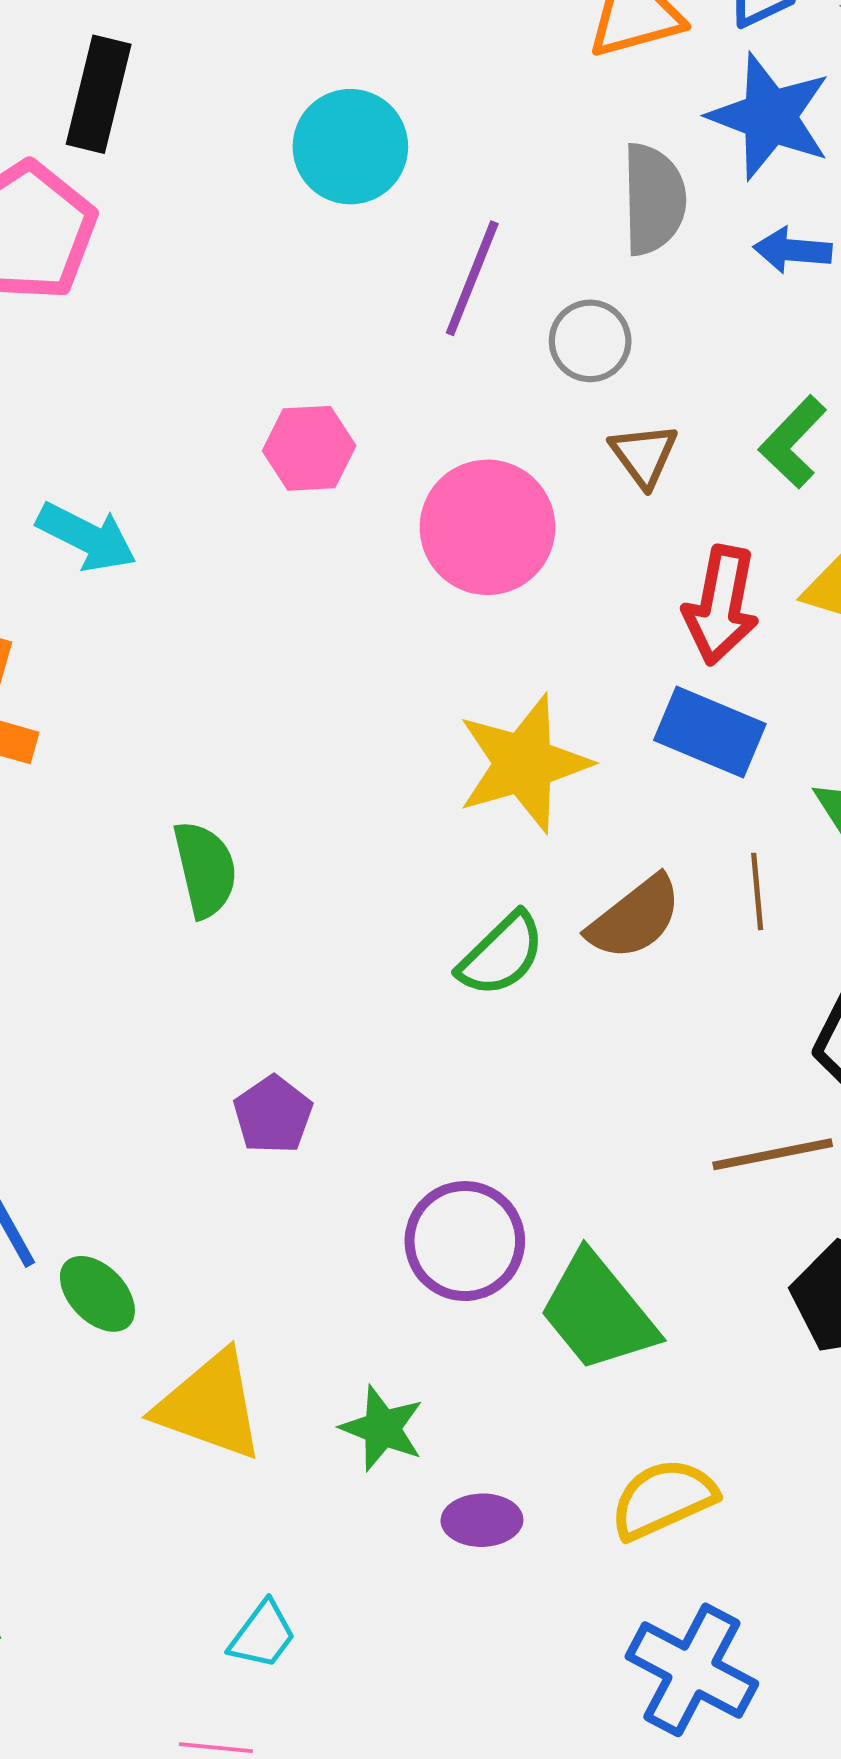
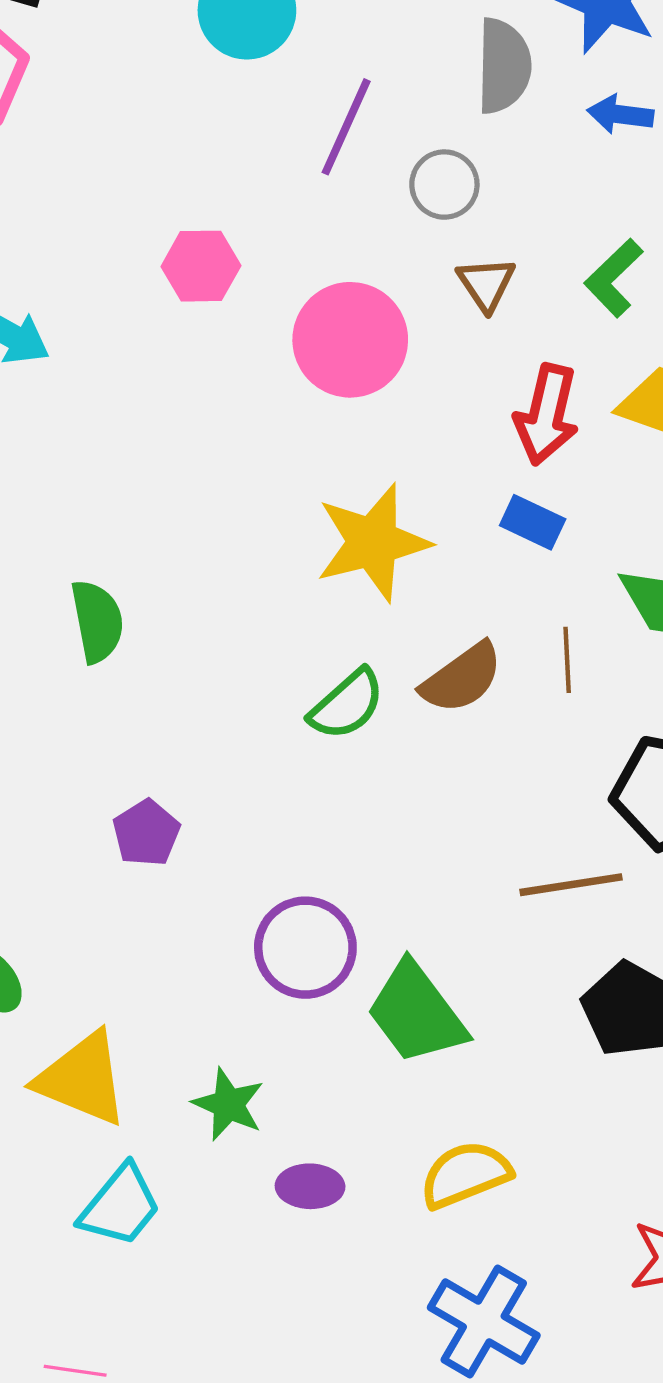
blue rectangle: (710, 732) -> (533, 522), size x0.7
cyan trapezoid: (262, 1635) -> (120, 1206), moved, size x1.4

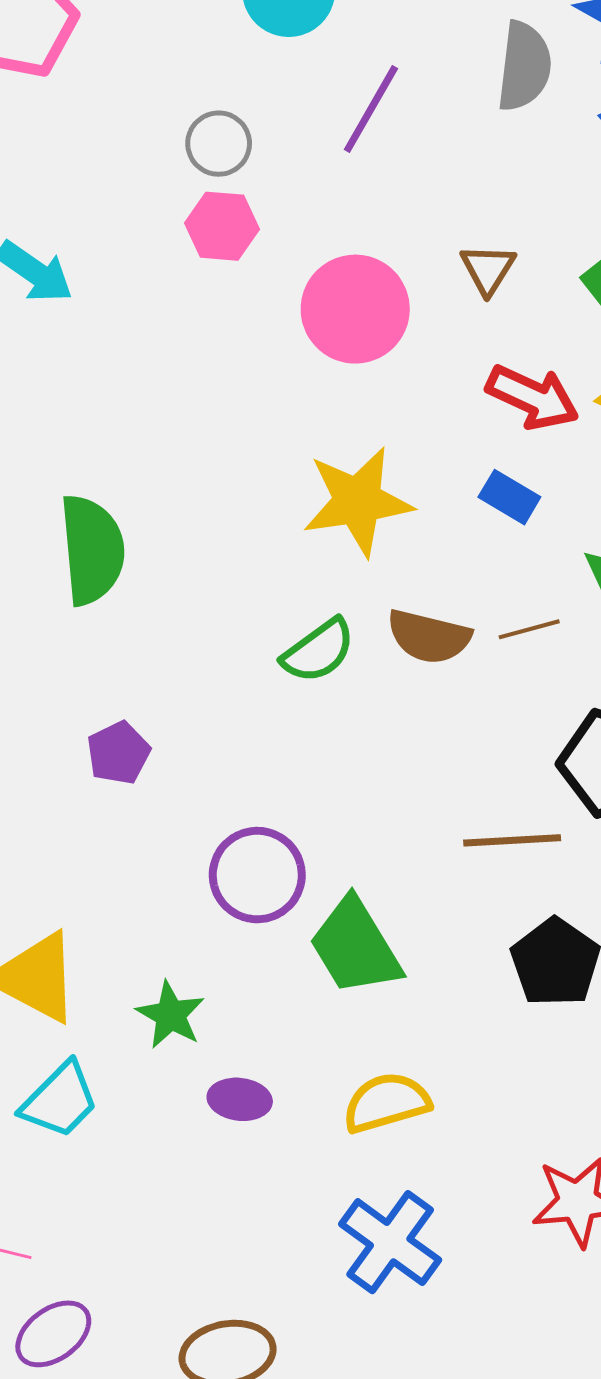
gray circle: (444, 185) -> (219, 144), moved
red arrow: (547, 415) -> (532, 397), turned -84
green semicircle: (97, 621) -> (92, 550), size x1.4
brown line: (567, 660) -> (529, 629), turned 72
brown semicircle: (462, 678) -> (429, 637), turned 44

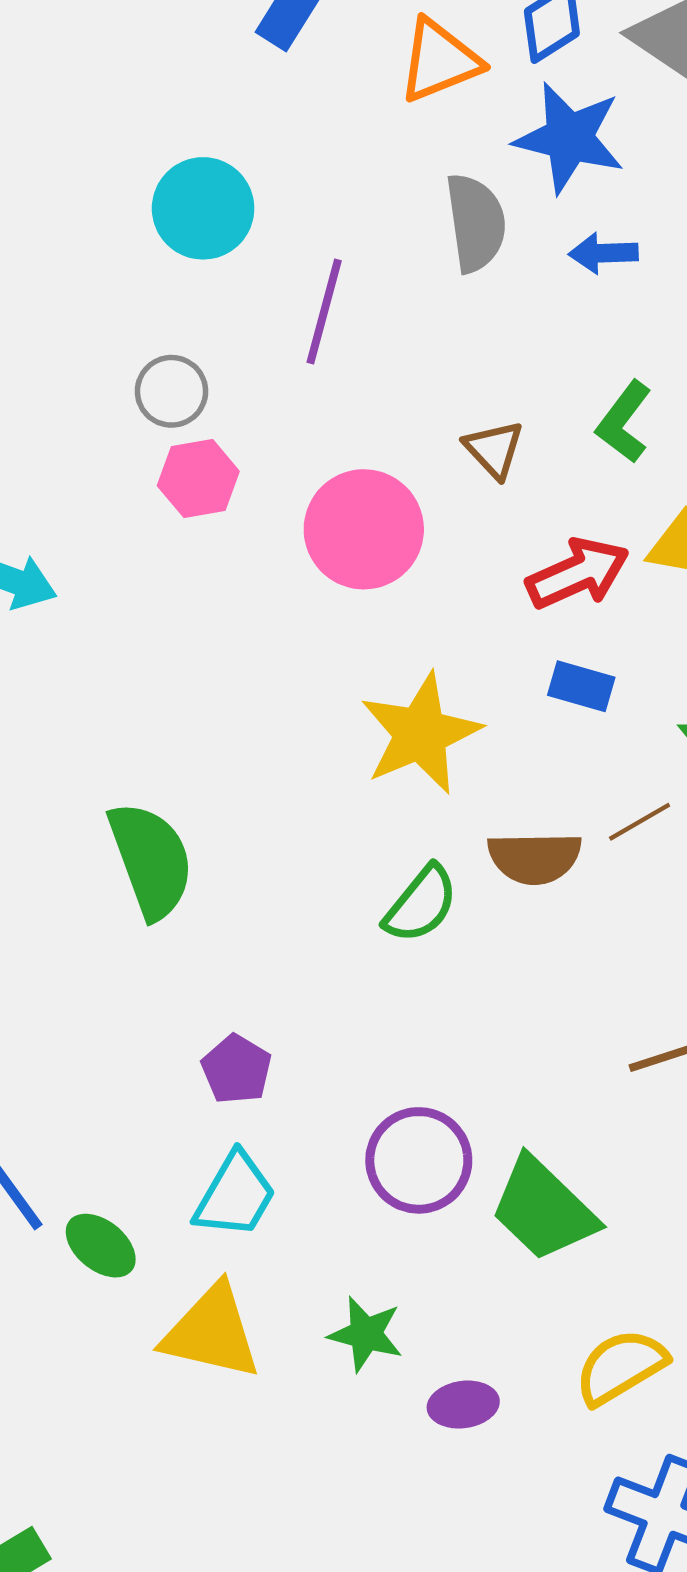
red arrow: (532, 397) -> (578, 573), turned -34
cyan trapezoid: (60, 1100) -> (235, 1195), moved

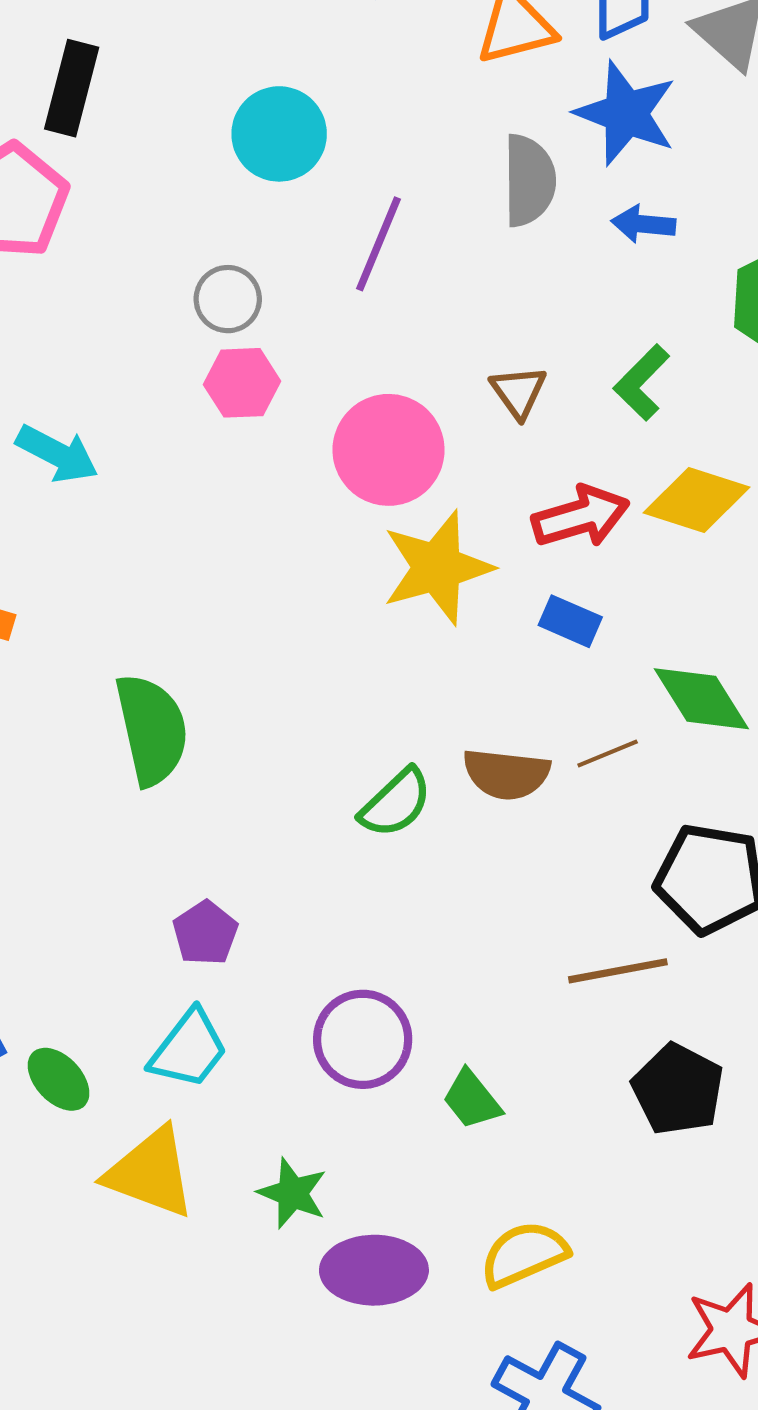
yellow star: (421, 734) -> (437, 568), moved
green trapezoid: (544, 1209) -> (472, 1099), size x0.6
purple ellipse: (463, 1405) -> (374, 1270), size x1.6

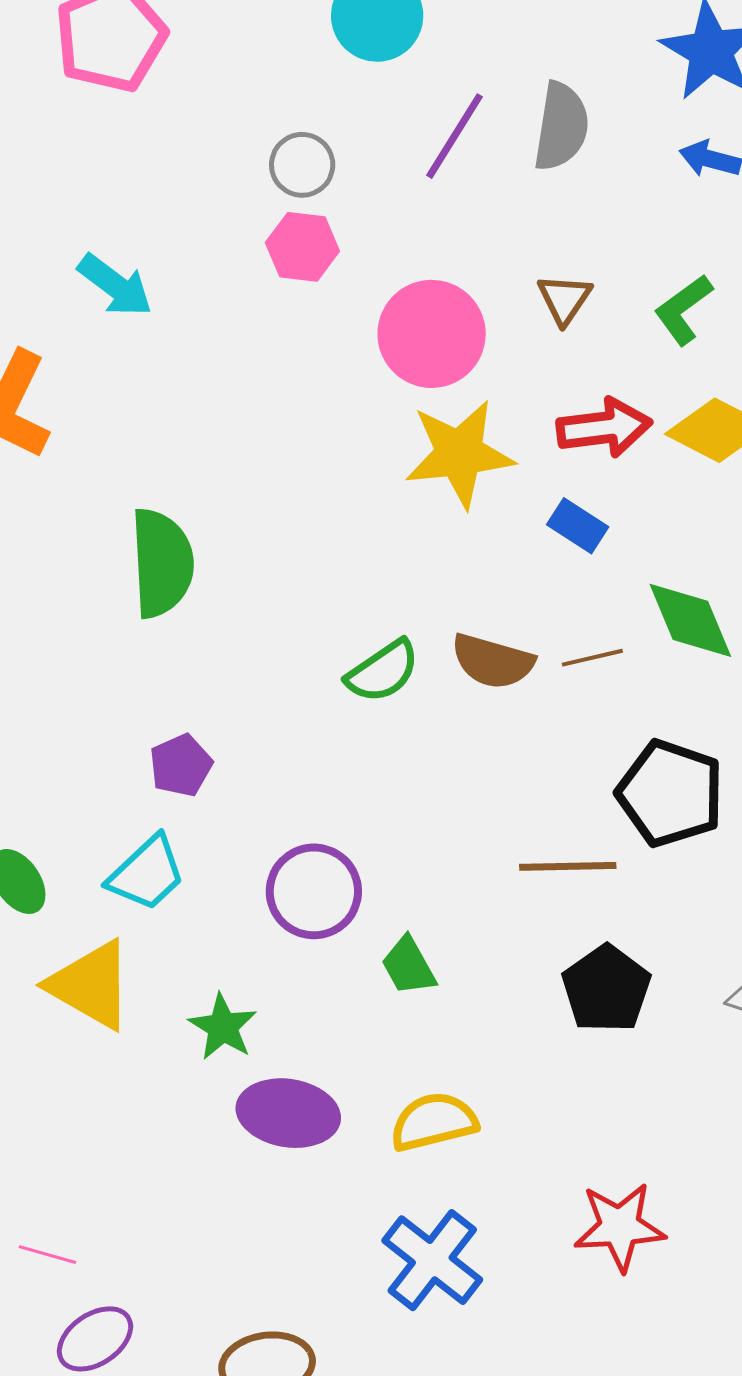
gray semicircle: (529, 180) -> (561, 126), moved

